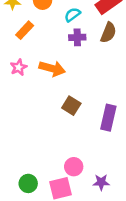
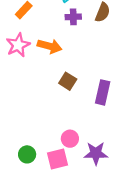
pink star: (19, 67) -> (18, 45), size x1.5
purple star: (101, 182) -> (96, 153), size x1.5

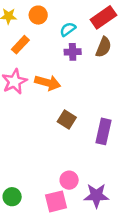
green circle: (27, 154) -> (12, 197), moved

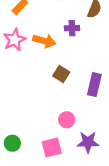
purple cross: (73, 52) -> (72, 28), moved
pink circle: (69, 180) -> (67, 120), moved

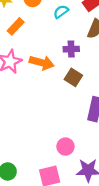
brown square: (61, 74) -> (73, 77), moved

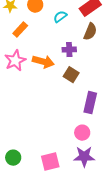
pink circle: (65, 147) -> (82, 133), moved

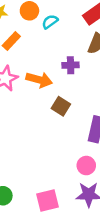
cyan semicircle: (60, 17) -> (50, 22), moved
brown square: (71, 75) -> (61, 106), moved

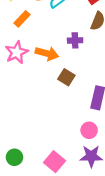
pink square: (48, 201) -> (54, 162), turned -36

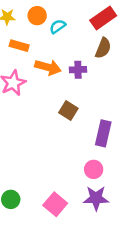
orange rectangle: (22, 19) -> (19, 46), turned 63
orange arrow: (47, 53) -> (48, 67), moved

